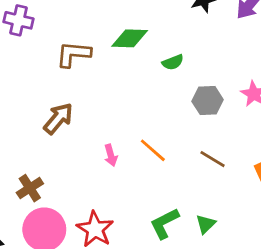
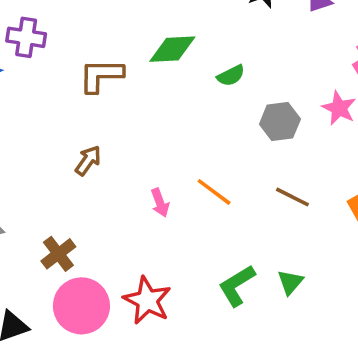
brown arrow: (58, 118) -> (88, 161), size x0.7

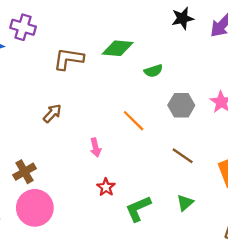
orange line: (214, 192) -> (134, 121), moved
green triangle: (290, 282) -> (185, 203), moved
red star: (147, 300) -> (106, 187), moved, size x0.6

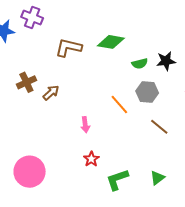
black star: (183, 18) -> (166, 61), moved
gray hexagon: (181, 105) -> (147, 92), moved
brown line: (183, 156) -> (159, 127), moved
brown cross: (24, 172) -> (26, 82), moved

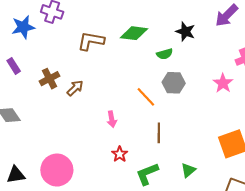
black star: (166, 61) -> (185, 32), moved, turned 30
brown line: (159, 127) -> (159, 133), moved, turned 54

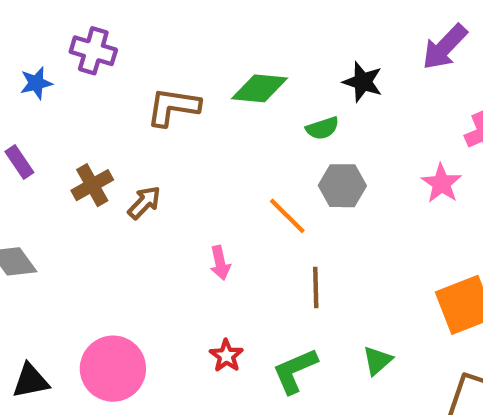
blue star: (23, 27) -> (36, 83), size x0.7
red star: (120, 154) -> (226, 356), moved

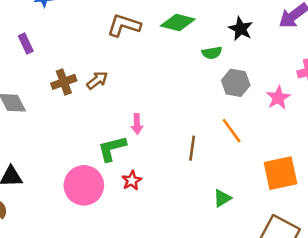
brown cross: (92, 185) -> (64, 82), moved
gray hexagon: (342, 186) -> (236, 83), moved
orange line: (287, 216) -> (232, 131), moved
pink circle: (113, 369) -> (84, 185), moved
green L-shape: (295, 371) -> (112, 148), moved

